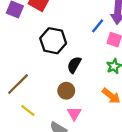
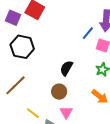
black hexagon: (53, 41) -> (22, 47), moved
yellow line: (28, 111) -> (33, 113), moved

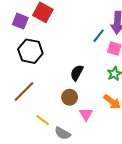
pink triangle: (66, 112) -> (86, 114), moved

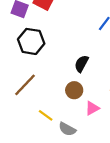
pink triangle: (86, 114) -> (92, 108), turned 32

